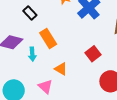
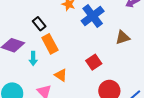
black rectangle: (30, 13) -> (39, 24), moved

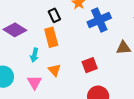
black rectangle: (39, 24) -> (54, 15), moved
cyan arrow: (33, 58) -> (34, 55), moved

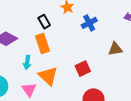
blue cross: (99, 20) -> (89, 23), size x0.7
orange triangle: (54, 70) -> (48, 76), size x1.5

